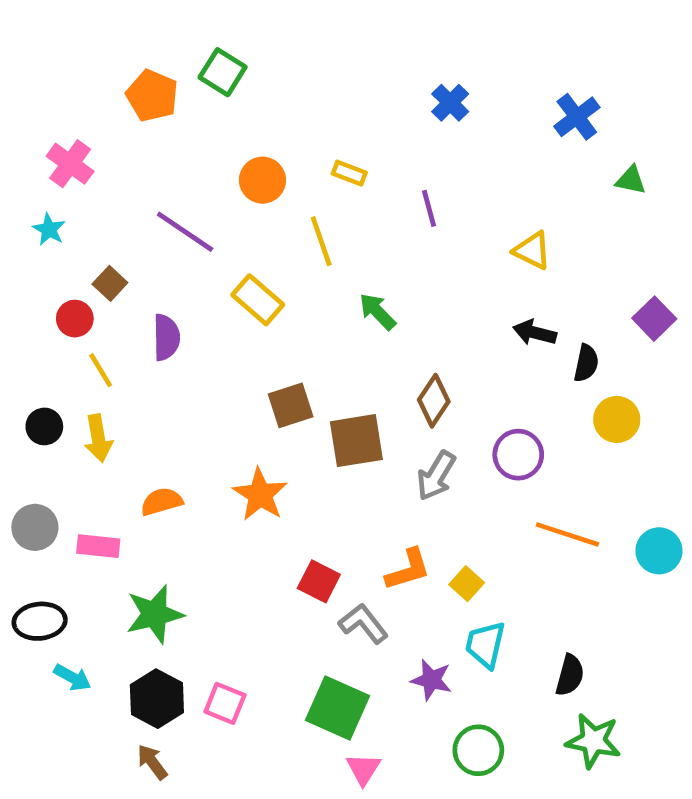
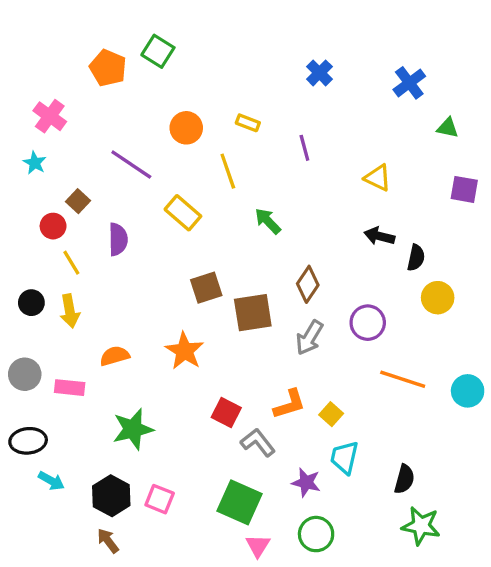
purple square: (654, 319) -> (464, 189), moved, turned -36
green star: (155, 614) -> (133, 429), moved
green circle: (478, 750) -> (316, 534), moved

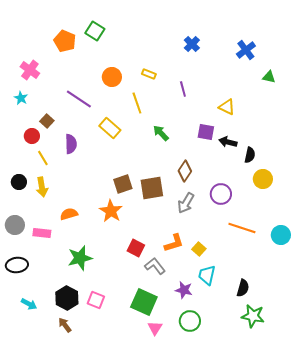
purple square: (464, 189) -> (206, 132), moved
brown square: (206, 288) -> (123, 184), moved
cyan arrow: (51, 481) -> (29, 304), moved

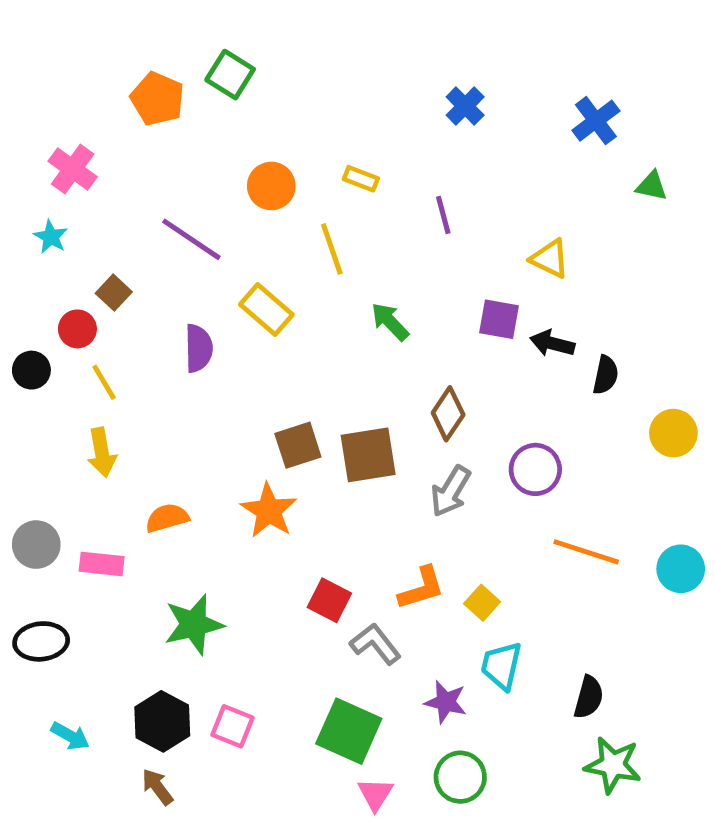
purple semicircle: (71, 144) -> (199, 348), moved
yellow circle: (263, 179) -> (673, 433), moved
black circle: (19, 182) -> (31, 370), moved

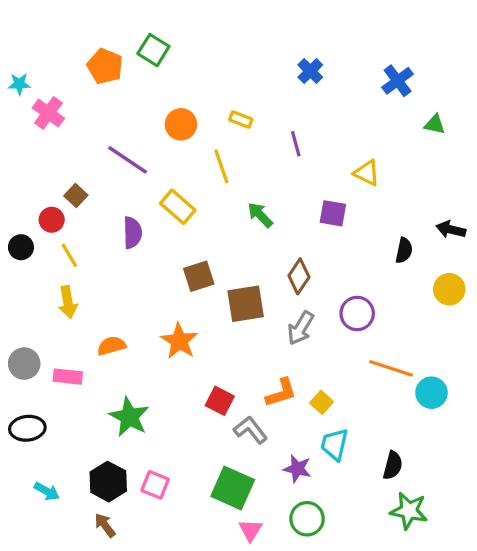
cyan star: (51, 237) -> (19, 84), moved, turned -30
black arrow: (552, 343) -> (451, 229), moved
brown square: (298, 445) -> (199, 276), moved
cyan circle: (681, 569) -> (431, 393), moved
green star: (194, 624) -> (129, 417), turned -30

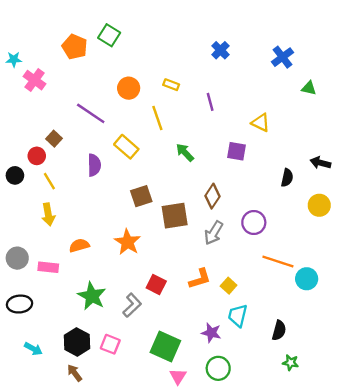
gray L-shape: (250, 430) -> (132, 305), moved, turned 85
green star: (409, 511) -> (291, 363), size x0.6

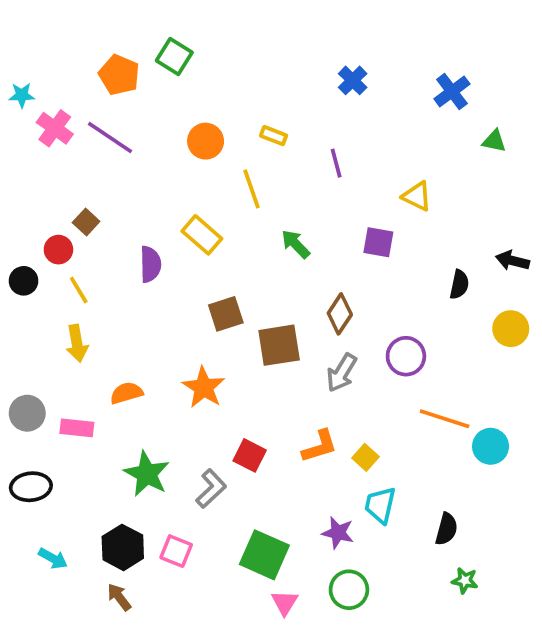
purple line: (91, 113) -> (110, 137), moved

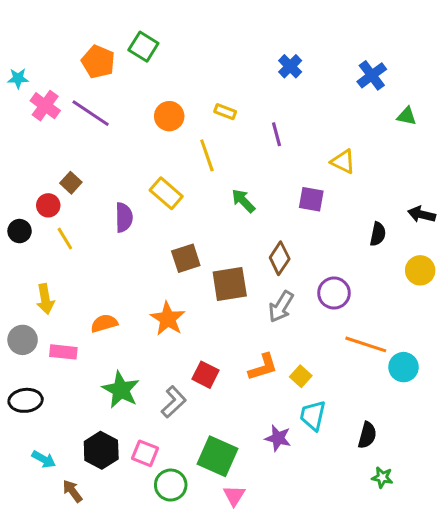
yellow arrow: (77, 343) -> (45, 299), moved
green circle: (349, 590) -> (171, 485), moved
brown arrow: (119, 597) -> (72, 491), moved

